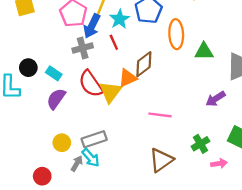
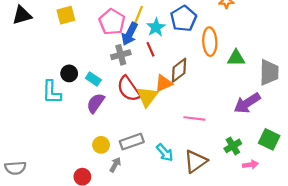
purple arrow: (215, 99) -> (247, 103), size x1.4
cyan arrow: (91, 158) -> (165, 153), moved

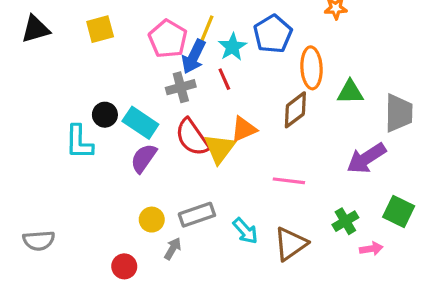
brown diamond: (179, 70) -> (295, 110), moved
cyan rectangle: (93, 79) -> (140, 123), size x1.5
gray semicircle: (15, 168) -> (39, 241), moved

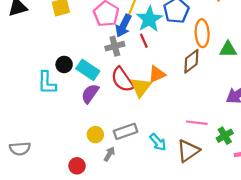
cyan star: (232, 47) -> (149, 19), size x1.4
pink line: (289, 181) -> (197, 123), moved

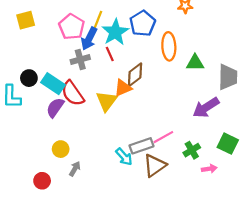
brown diamond: (191, 61) -> (135, 75), moved
red semicircle: (122, 80) -> (73, 93), moved
pink line: (197, 123) -> (163, 137), turned -36
gray rectangle: (126, 131) -> (141, 146), moved

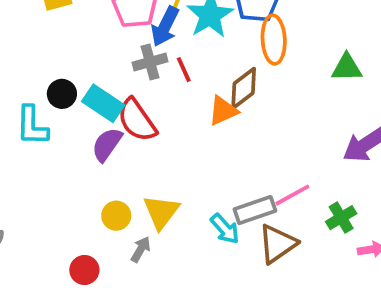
orange ellipse: (169, 46) -> (274, 40), moved
red line: (110, 54) -> (184, 70), moved
yellow triangle: (107, 101) -> (161, 212), moved

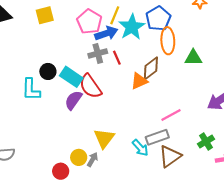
blue arrow: (165, 26) -> (106, 33), turned -135
green triangle: (347, 68) -> (193, 58), moved
pink line: (292, 195) -> (171, 115), moved
yellow circle: (116, 216) -> (79, 157), moved

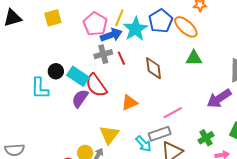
orange ellipse: (168, 41) -> (186, 27), moved, turned -45
brown diamond: (151, 68) -> (154, 68), turned -60
orange triangle: (139, 81) -> (129, 103), moved

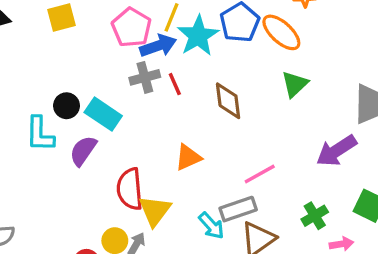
green triangle: (194, 58) -> (295, 84), turned -42
red semicircle: (96, 85) -> (130, 189), moved, turned 30
purple semicircle: (80, 98) -> (83, 151), moved

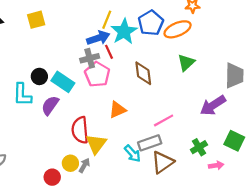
pink pentagon: (131, 27) -> (97, 74), moved
orange ellipse: (281, 32) -> (178, 29), turned -65
red line: (175, 84) -> (109, 52), moved

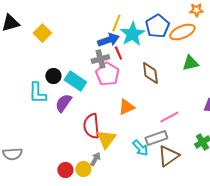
yellow square: (36, 20) -> (42, 33), moved, turned -30
green triangle: (186, 63) -> (190, 63), turned 30
yellow circle: (70, 163) -> (83, 169), moved

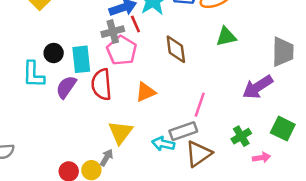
cyan rectangle: (75, 81) -> (81, 59), turned 50
pink line: (169, 117) -> (200, 105), turned -42
red semicircle: (91, 126) -> (101, 84), moved
cyan arrow: (140, 148) -> (163, 144), turned 144

